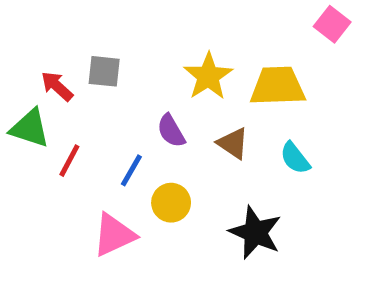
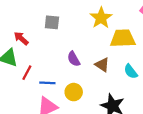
gray square: (104, 71) -> (52, 22), moved
yellow star: (208, 76) -> (101, 18), moved
blue line: (131, 170) -> (47, 83), moved, turned 63

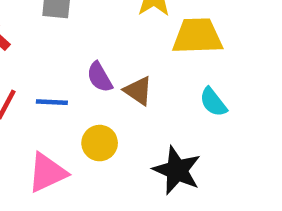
brown triangle: (102, 65) -> (138, 91), moved
blue line: (47, 83) -> (52, 102), moved

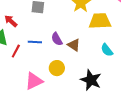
blue line: (52, 102) -> (35, 42), moved

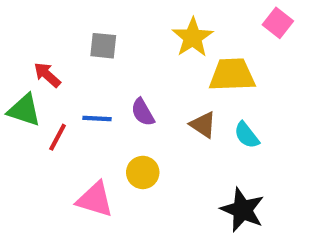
brown triangle: (74, 45) -> (203, 125), moved
black star: (91, 80) -> (242, 210), moved
pink triangle: (34, 81) -> (95, 199), turned 42

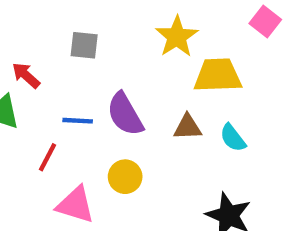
purple semicircle: (143, 112) -> (125, 114), size x1.5
brown triangle: (203, 125) -> (188, 127), turned -36
red line: (58, 137) -> (47, 157), moved

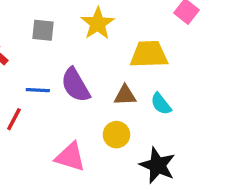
yellow star: (177, 37) -> (98, 23), moved
yellow circle: (125, 177) -> (116, 135), moved
pink triangle: (76, 205) -> (70, 157), moved

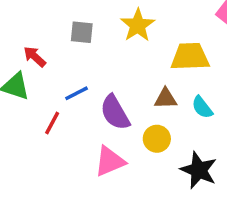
purple semicircle: (75, 85) -> (115, 113), moved
blue line: (38, 90) -> (77, 93), turned -30
pink triangle: (70, 157) -> (110, 161), turned -40

